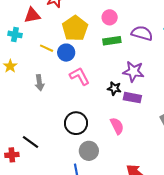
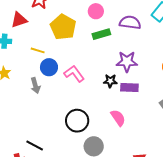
blue circle: (66, 53) -> (49, 67), moved

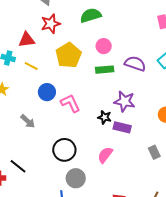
yellow line: (38, 50) -> (31, 66), moved
gray arrow: (35, 86) -> (28, 121), moved, turned -42
pink semicircle: (118, 118) -> (105, 155), turned -120

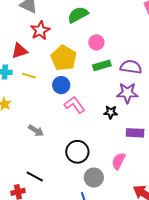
purple semicircle: (135, 64) -> (131, 67), moved
blue circle: (47, 92) -> (61, 85), moved
purple rectangle: (122, 127) -> (135, 133), moved
pink semicircle: (105, 155) -> (119, 161), moved

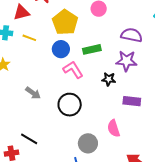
green rectangle: (102, 65) -> (92, 49), moved
black circle: (77, 152) -> (70, 105), moved
pink semicircle: (119, 161) -> (114, 128), turned -48

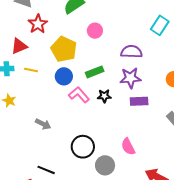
black star: (109, 79) -> (104, 96), moved
purple rectangle: (132, 101) -> (139, 101), moved
black circle: (70, 105) -> (83, 147), moved

